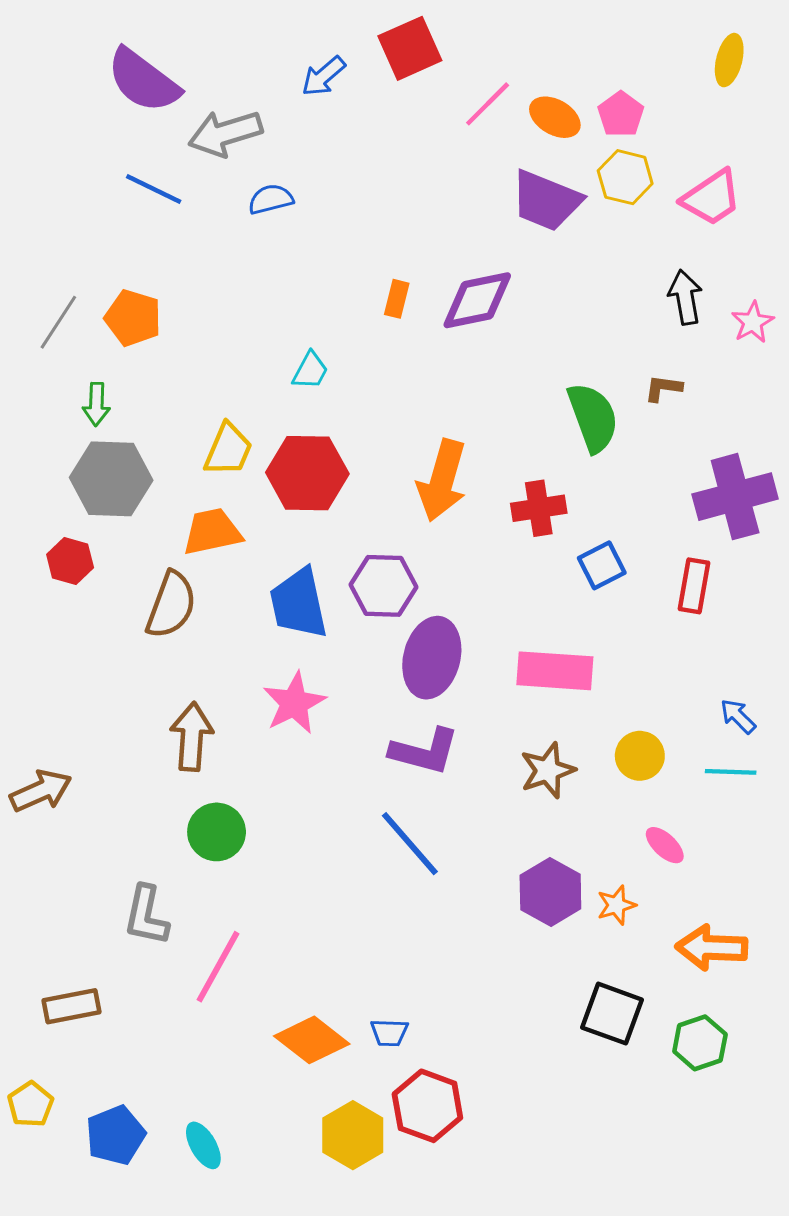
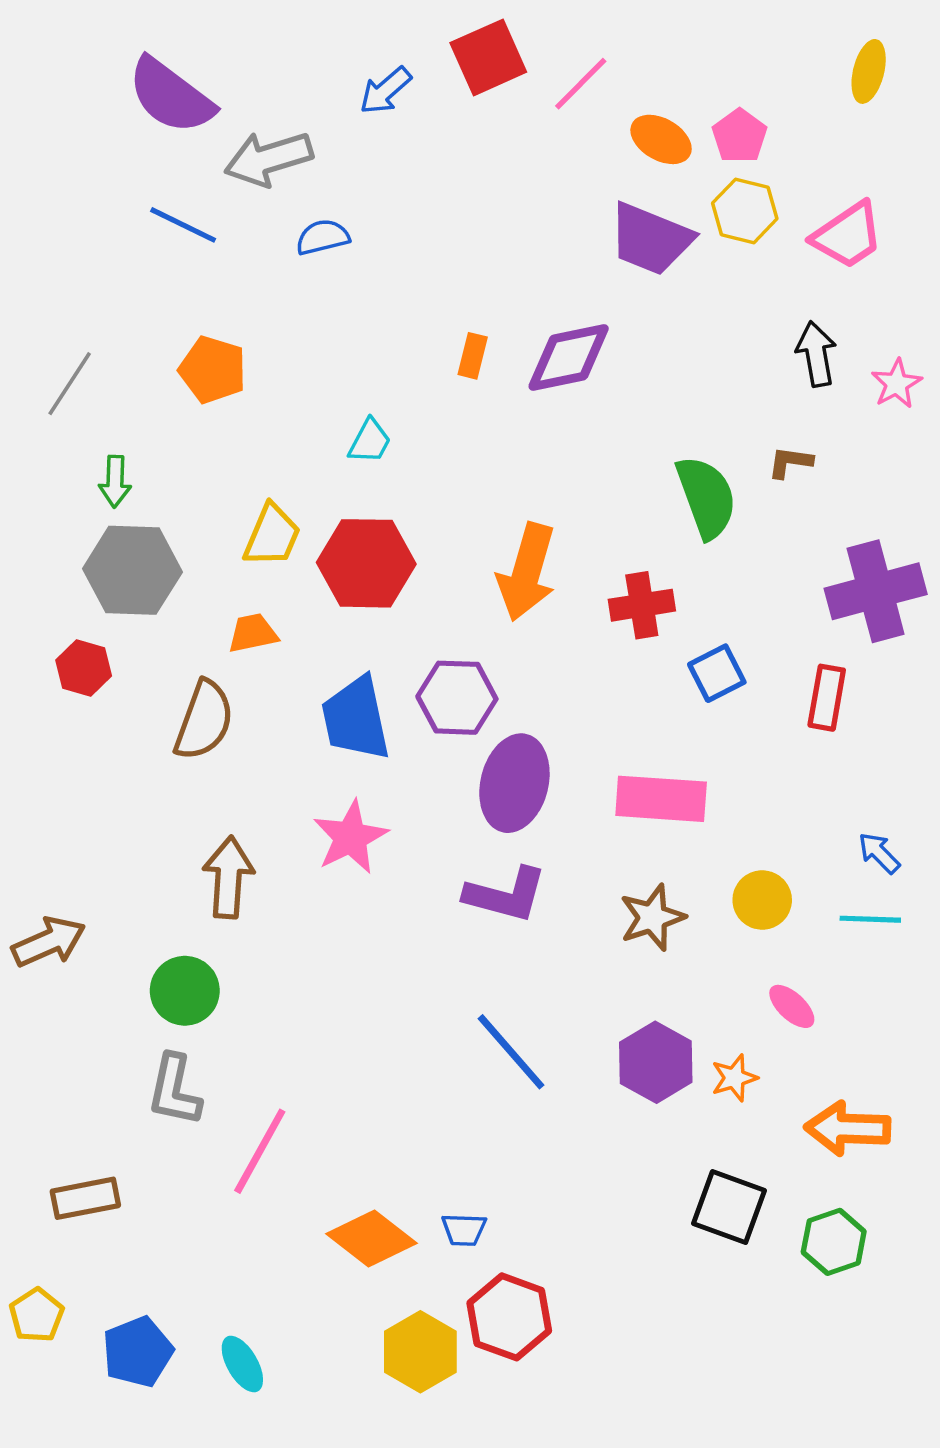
pink line: (488, 104) -> (581, 84), moved
orange pentagon: (133, 318) -> (213, 370), moved
orange trapezoid: (212, 532) -> (253, 633), size x0.7
green circle: (217, 832) -> (185, 991), moved
blue line: (410, 844) -> (511, 1052), moved

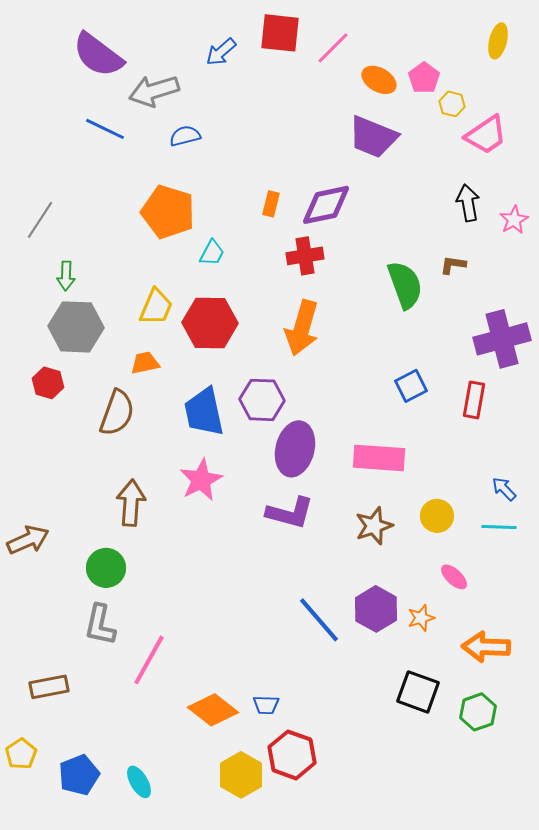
red square: (488, 57) -> (280, 33), turned 30
yellow hexagon: (745, 211) -> (452, 104), moved, size x0.7
orange pentagon: (213, 370) -> (168, 212), moved, size x1.4
red cross: (642, 605) -> (305, 256), moved
blue line: (511, 1052) -> (319, 620), moved

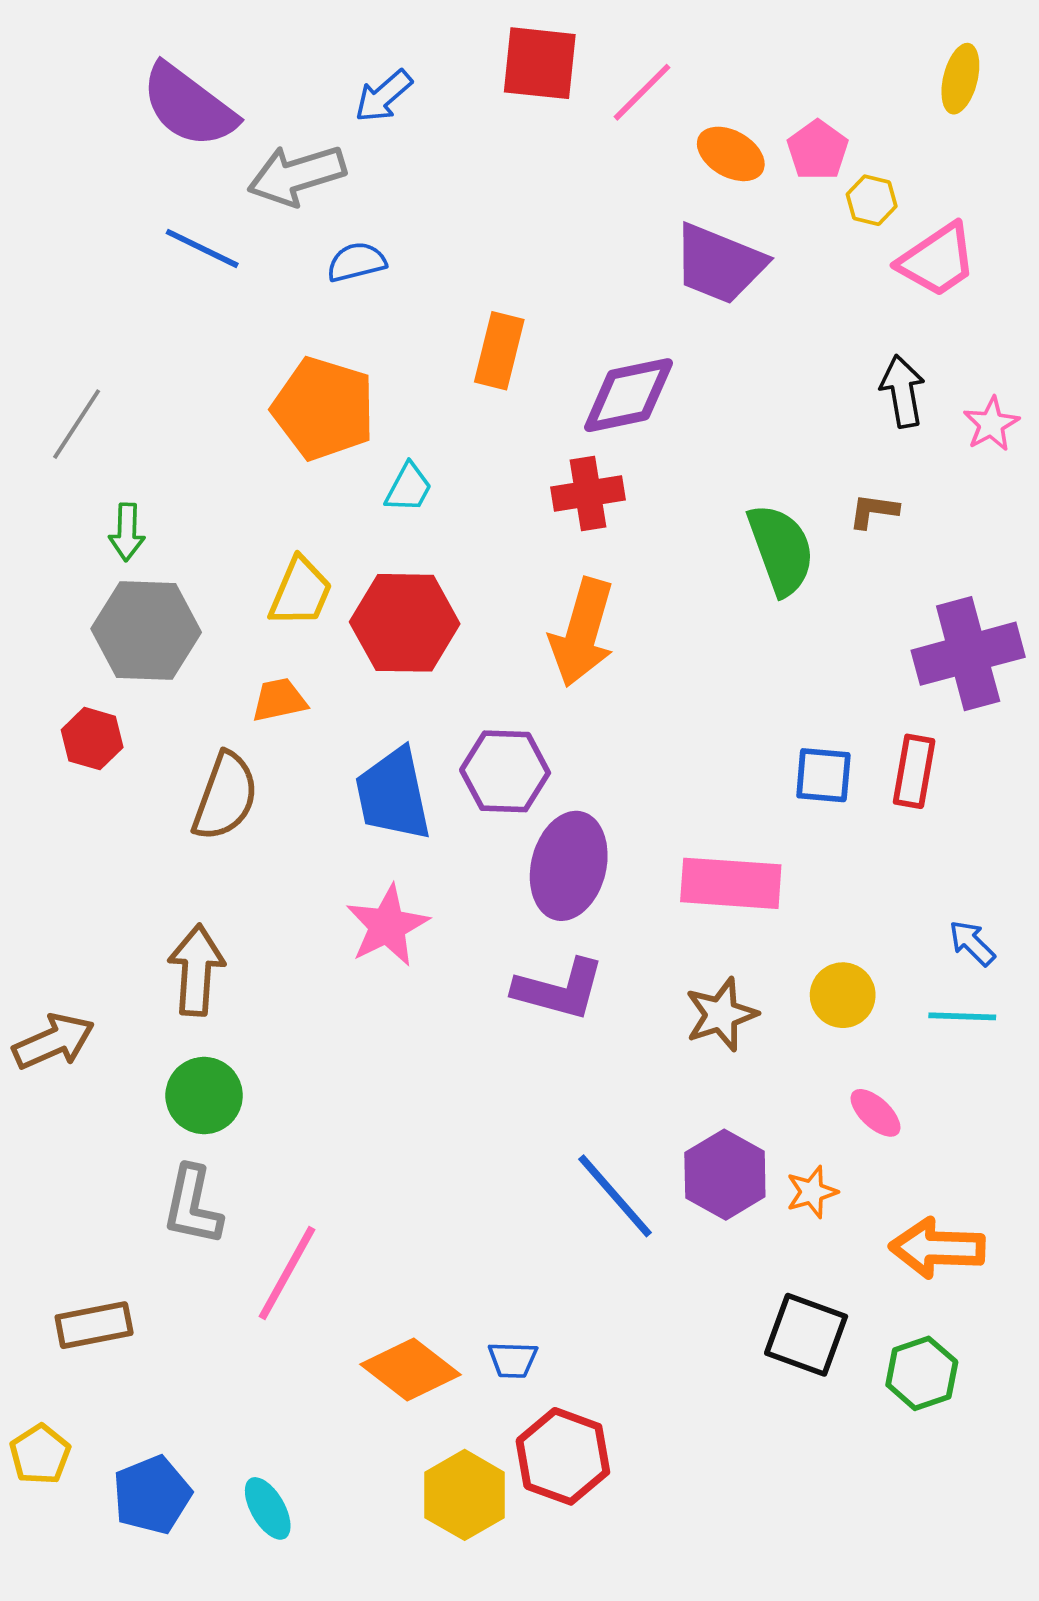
blue arrow: (221, 52) -> (383, 96), moved
orange rectangle: (271, 204) -> (499, 351), moved, size x1.5
blue square: (411, 386) -> (823, 775), moved, turned 32
brown arrow: (131, 503) -> (196, 970), moved

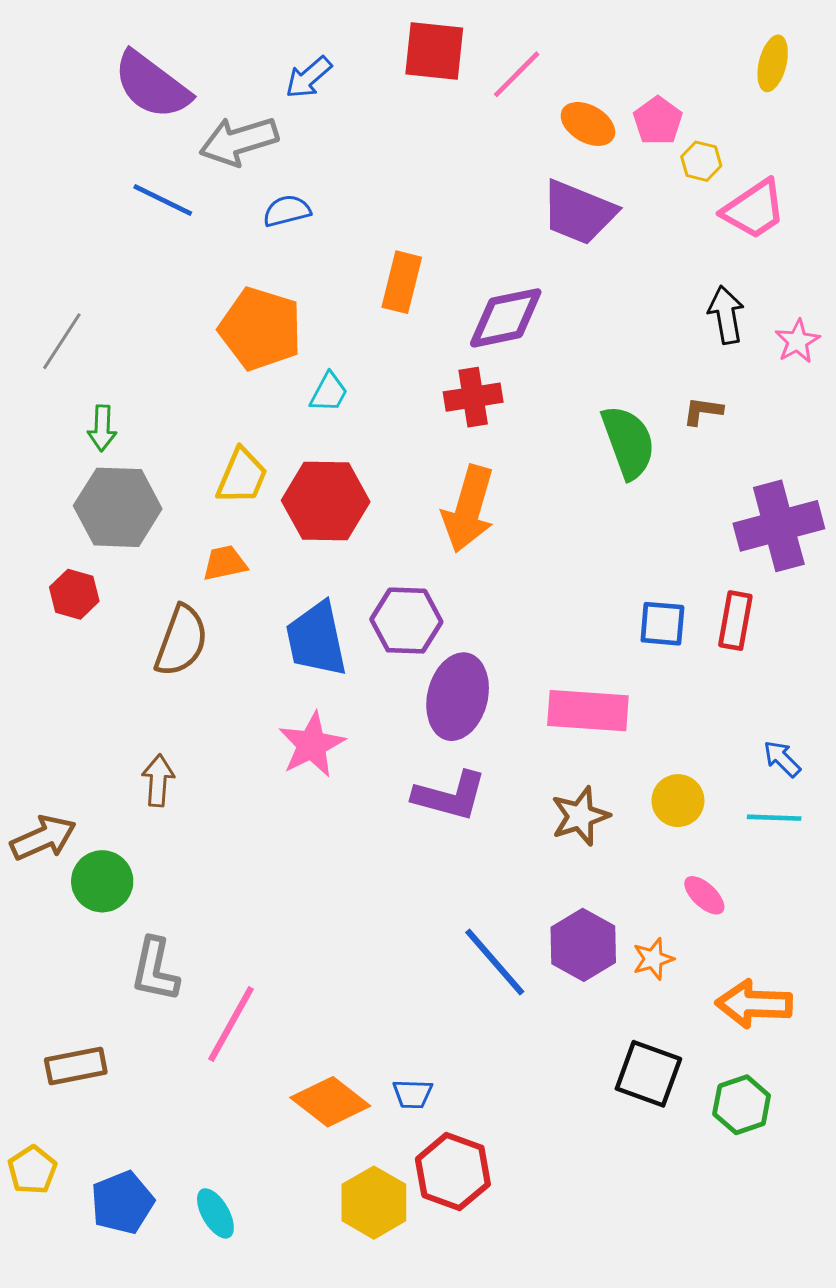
brown arrow: (196, 970) -> (158, 780), size x0.7
green circle: (204, 1096) -> (102, 881), moved

